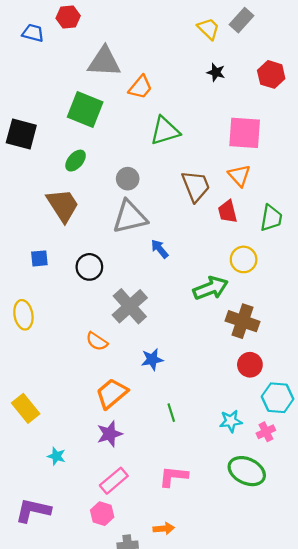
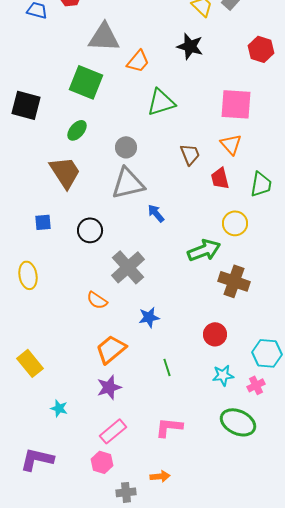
black star: (216, 72) -> (190, 46), moved, size x1.5
brown trapezoid: (196, 186) -> (190, 154), size x0.7
red circle: (250, 365) -> (215, 334), moved

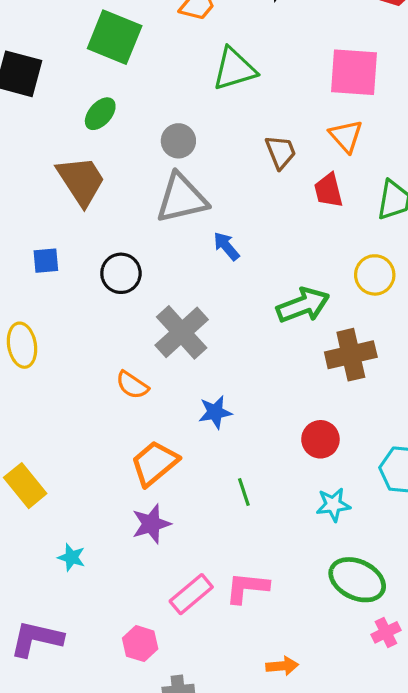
yellow circle: (235, 223) -> (375, 275), moved
brown cross: (234, 281) -> (351, 355), turned -32
pink cross: (256, 385) -> (386, 632), moved
pink rectangle: (113, 431) -> (191, 594), moved
orange arrow: (160, 476) -> (282, 666), moved

